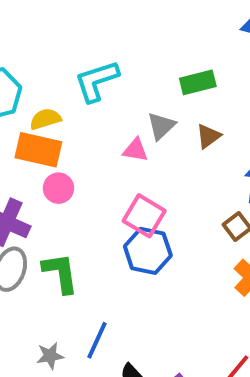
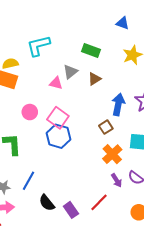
green rectangle: (198, 82) -> (91, 50), turned 30
pink circle: (58, 188) -> (30, 112), moved

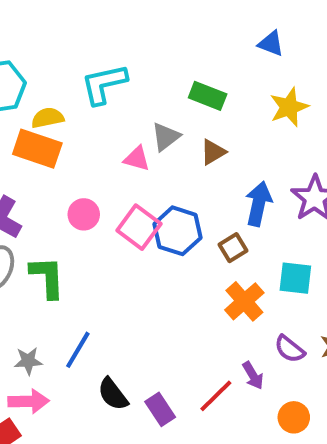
blue hexagon: (58, 136) -> (178, 231), moved
purple arrow: (117, 180) -> (253, 375), moved

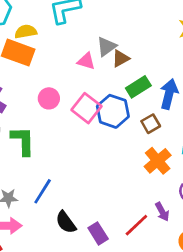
green rectangle: (208, 96) -> (138, 87), moved, turned -55
brown triangle: (213, 152) -> (121, 58), moved

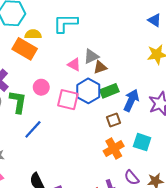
pink square: (87, 108) -> (68, 100), turned -35
blue hexagon: (113, 111) -> (88, 91), moved
green L-shape: (23, 141) -> (18, 102), moved
blue line: (43, 191) -> (33, 129), moved

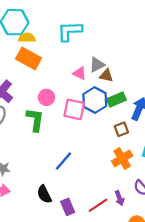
yellow semicircle: (33, 34) -> (27, 38), moved
brown triangle: (100, 67) -> (106, 76), turned 32
green L-shape: (18, 102) -> (35, 120), moved
blue line: (33, 129) -> (63, 161), moved

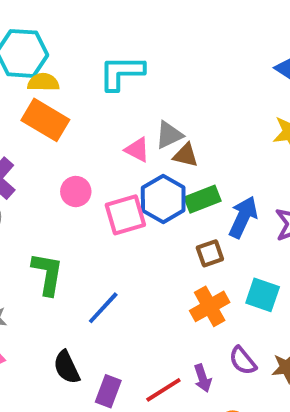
pink square: (74, 109) -> (125, 215), turned -30
green L-shape: (35, 120) -> (47, 274), moved
purple rectangle: (68, 207) -> (108, 391), turned 42

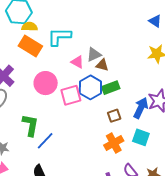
cyan L-shape: (122, 73) -> (59, 37), moved
pink circle: (76, 192) -> (46, 83), size x1.5
blue arrow: (243, 217) -> (141, 108), moved
blue line: (103, 308) -> (45, 141), moved

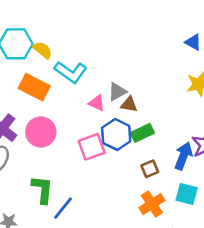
yellow semicircle: (30, 27) -> (43, 50), moved, turned 42
cyan L-shape: (59, 37) -> (71, 72), turned -140
pink circle: (46, 83) -> (41, 132), moved

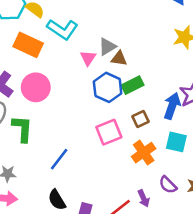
pink triangle: (97, 103) -> (88, 58), turned 42
pink square: (92, 147) -> (109, 132), moved
green L-shape: (42, 189) -> (22, 129), moved

